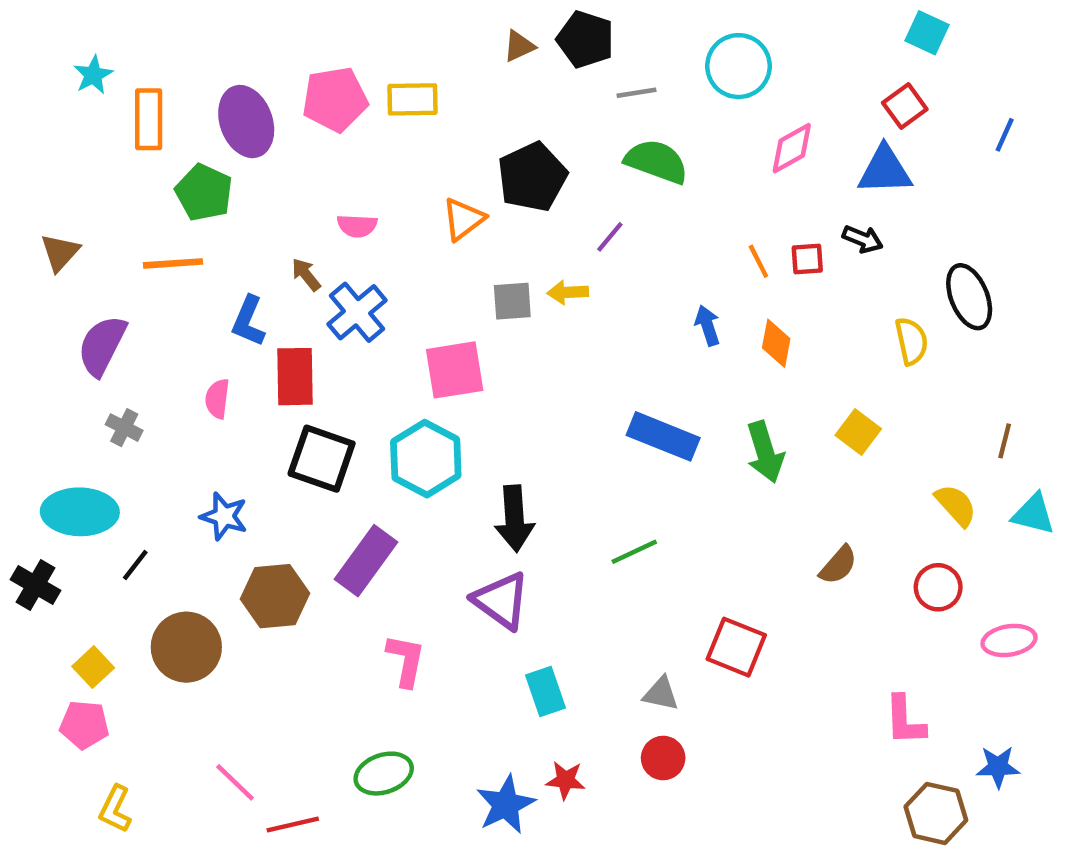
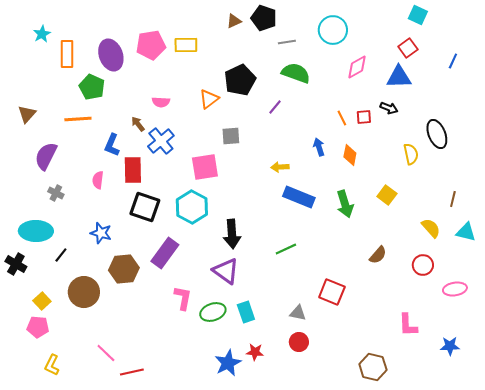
yellow arrow: (568, 292) -> (280, 167), moved
green ellipse: (384, 774) -> (213, 312), moved
brown hexagon: (936, 813) -> (373, 367), moved

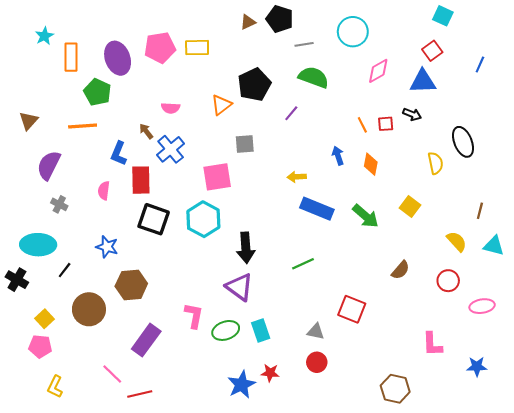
green arrow: (345, 204) -> (366, 216), turned -32
purple rectangle: (165, 253) -> (146, 340), moved

